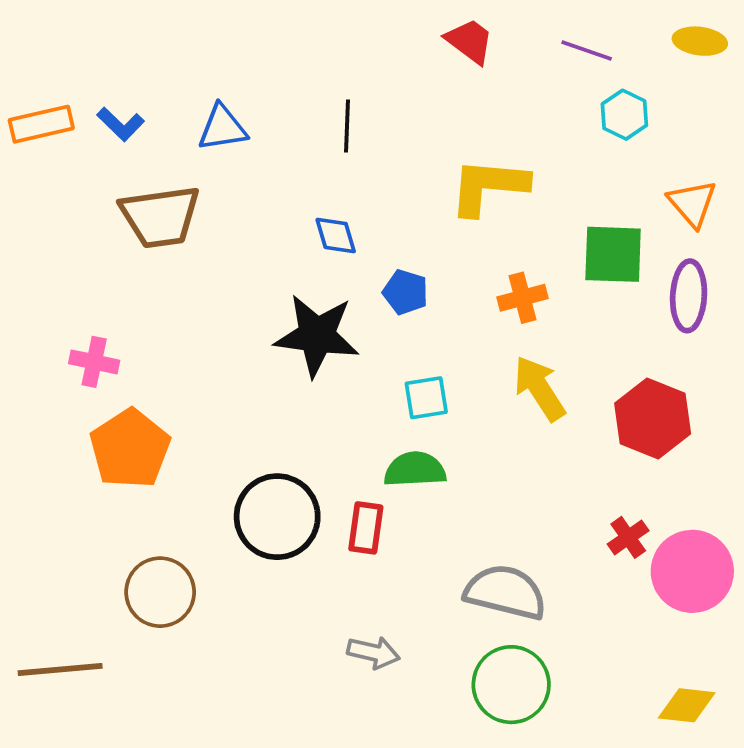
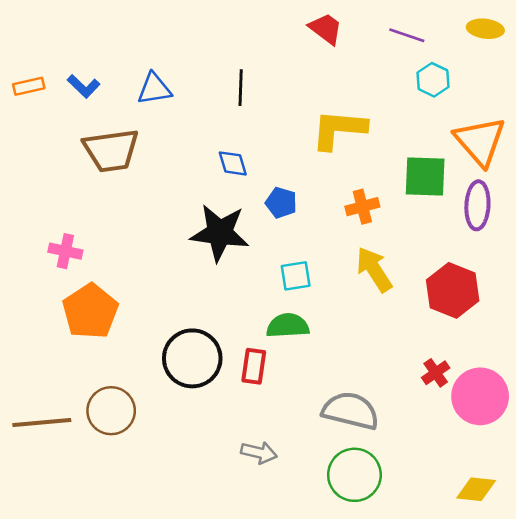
orange rectangle: (41, 124) -> (29, 86), size x0.7
orange triangle: (692, 203) -> (480, 141), size x1.5
brown line: (60, 669) -> (42, 423), moved

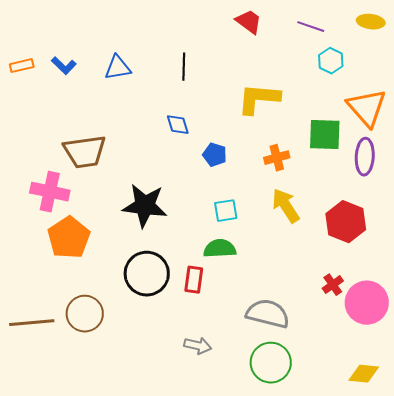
brown trapezoid: (111, 150) -> (85, 152), moved
black star: (220, 233) -> (145, 206), moved
pink cross: (65, 251) -> (50, 192), size x1.5

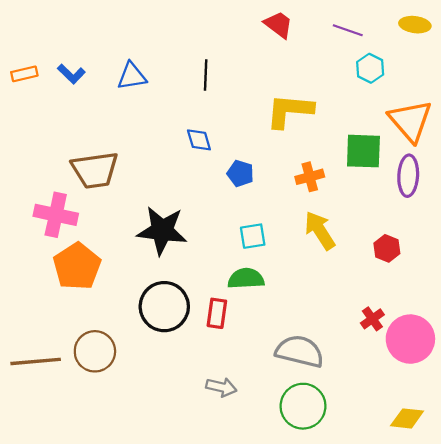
red hexagon: (346, 222) -> (387, 248), size x0.6

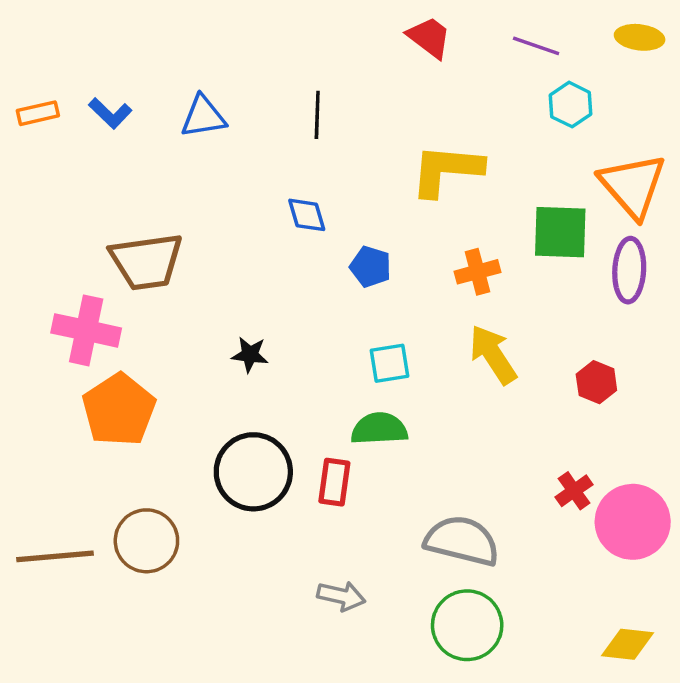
black star: (162, 230) -> (250, 355), size x0.5

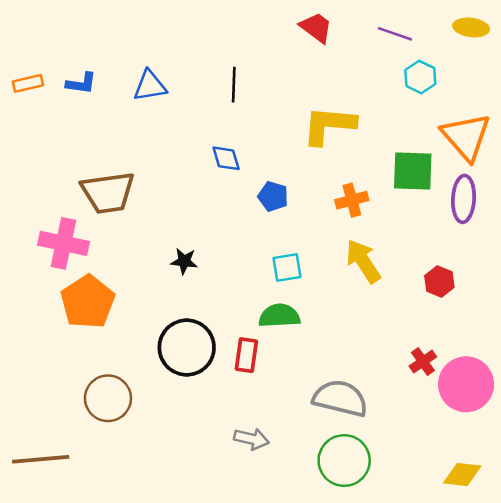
blue L-shape: (110, 113) -> (81, 83), turned -36
brown line: (55, 556) -> (41, 459), moved

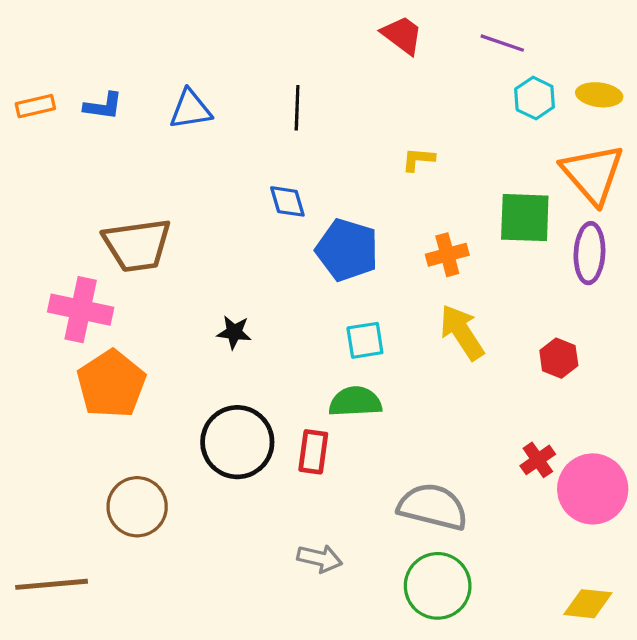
yellow ellipse: (471, 27) -> (599, 95), moved
yellow L-shape: (329, 125) -> (418, 159), size x0.5
blue pentagon: (273, 196) -> (347, 250), size x1.6

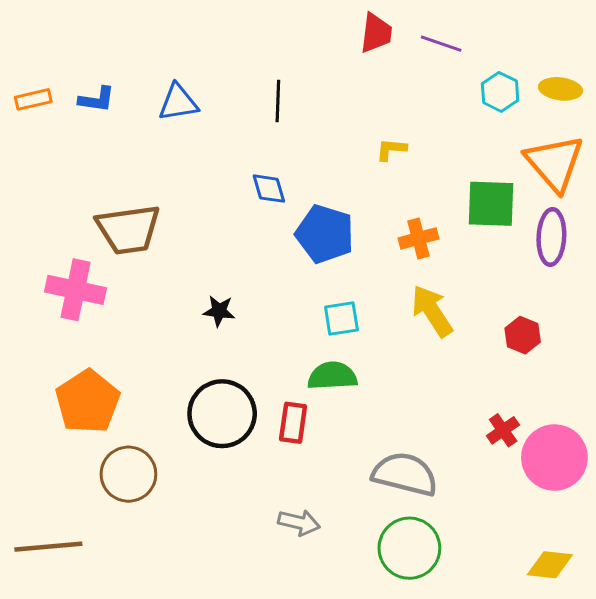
red trapezoid: (402, 35) -> (376, 33), turned 60
purple line: (502, 43) -> (441, 44), moved
orange pentagon: (111, 384) -> (88, 402), moved

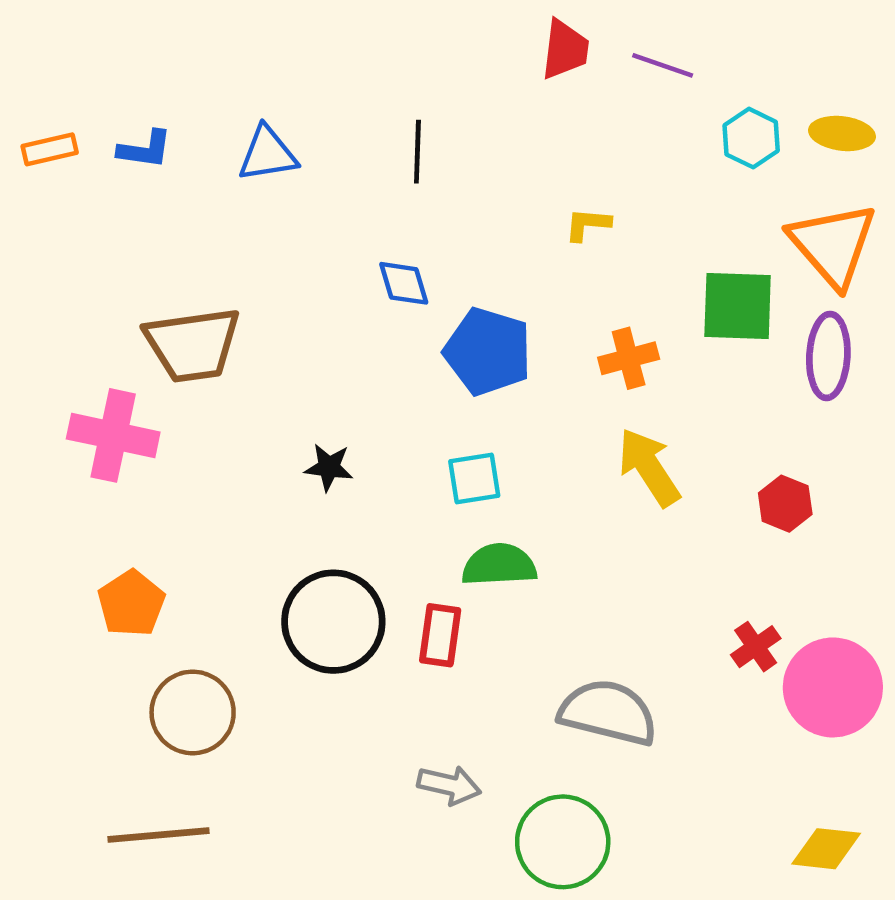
cyan square: (341, 319) -> (474, 479), moved
orange pentagon: (88, 402) -> (131, 603), size x0.7
brown line: (48, 547) -> (159, 835), moved
green circle: (409, 548) -> (563, 842), moved

